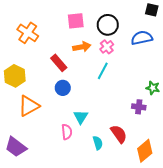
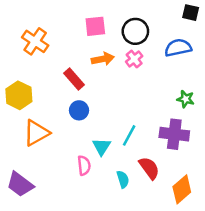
cyan line: (103, 71) -> (129, 135), moved
green star: (153, 88) -> (186, 99), moved
purple cross: (139, 107) -> (174, 134), size x1.6

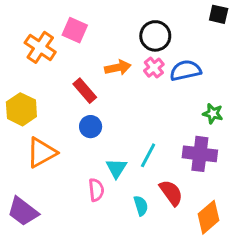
pink square: (95, 26) -> (75, 30), moved, turned 30
blue semicircle: (178, 48) -> (185, 70), moved

